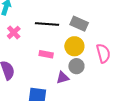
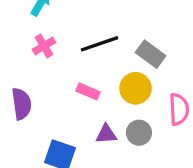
black line: (47, 24) -> (100, 44), turned -35
gray circle: (76, 66) -> (139, 133), moved

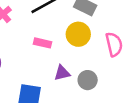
gray circle: (139, 133) -> (88, 80), moved

